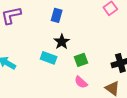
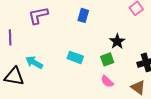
black star: (62, 42) -> (117, 41), moved

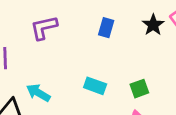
black star: (117, 41) -> (153, 25), moved

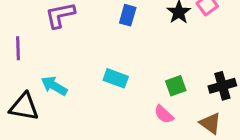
green square: (139, 89) -> (176, 86), moved

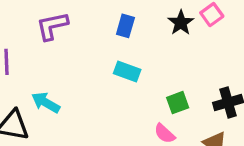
cyan rectangle: (116, 78) -> (127, 72), moved

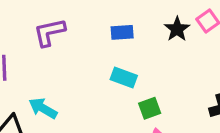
blue rectangle: (125, 26) -> (122, 32), turned 70
green square: (178, 103) -> (150, 108), moved

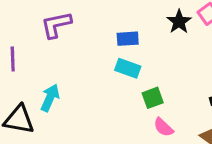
blue rectangle: (122, 32) -> (128, 39), moved
cyan arrow: (43, 108) -> (50, 98), turned 84

